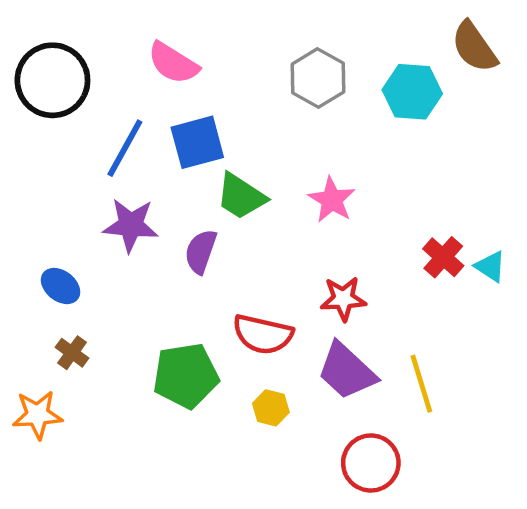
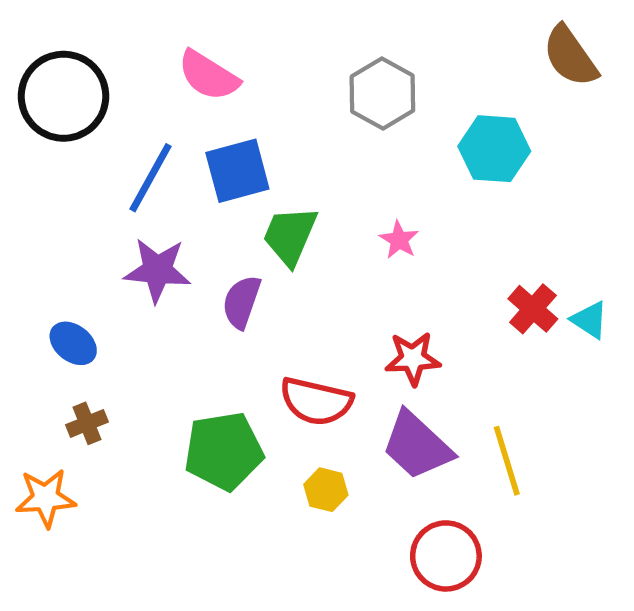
cyan hexagon: (412, 92) -> (494, 149), moved
green trapezoid: (241, 196) -> (290, 236), turned 80
pink star: (332, 200) -> (399, 240), size x0.7
brown cross: (72, 353) -> (87, 423), turned 32

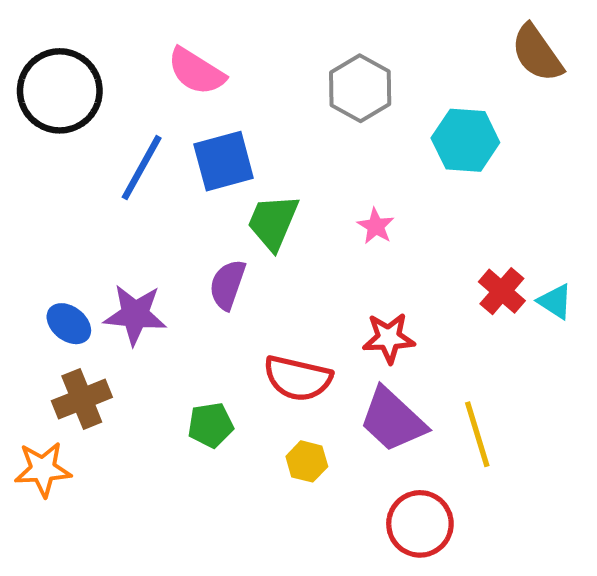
purple star: (157, 270) -> (135, 315), moved
brown cross: (87, 423) -> (82, 399), size x1.5
green pentagon: (224, 451) -> (211, 425), size x0.6

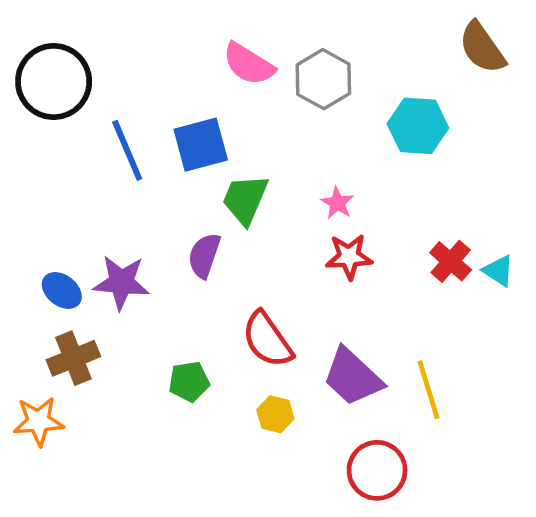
pink semicircle: (196, 71) -> (249, 64), moved
blue line: (142, 168) -> (127, 150), turned -52
red star: (389, 338) -> (349, 257), moved
red semicircle: (298, 378) -> (267, 340), turned 42

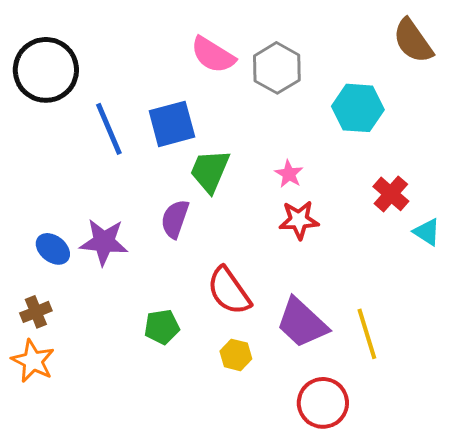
red cross: (451, 261) -> (391, 194), moved
brown cross: (73, 358) -> (36, 312), moved, size x0.7
orange star: (38, 421) -> (33, 361), turned 30

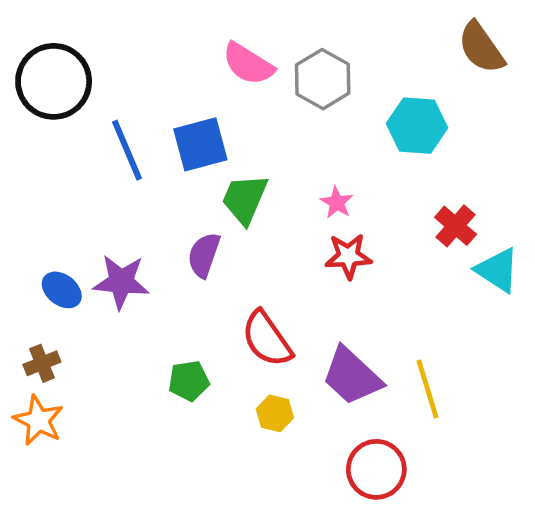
cyan triangle: (427, 232) -> (497, 270), size x1.4

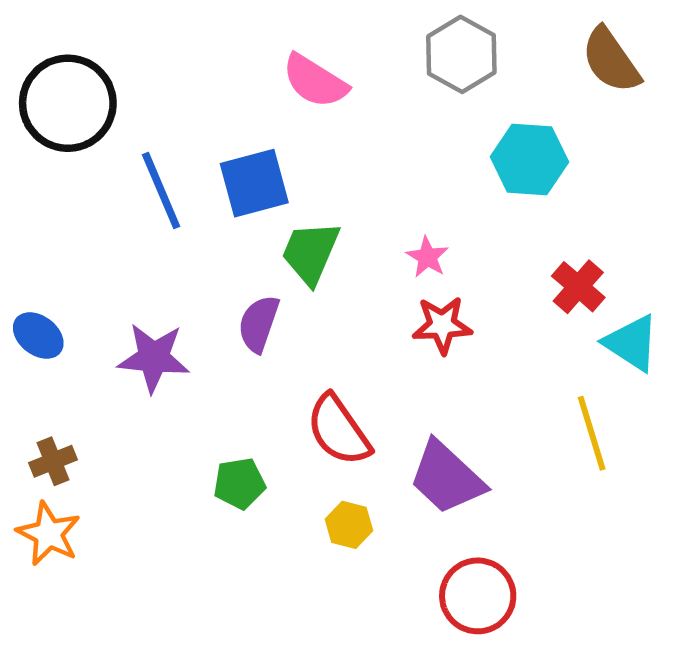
gray hexagon: (323, 79) -> (461, 54), moved
blue ellipse: (62, 290) -> (38, 336), moved
yellow line: (428, 389) -> (592, 433), moved

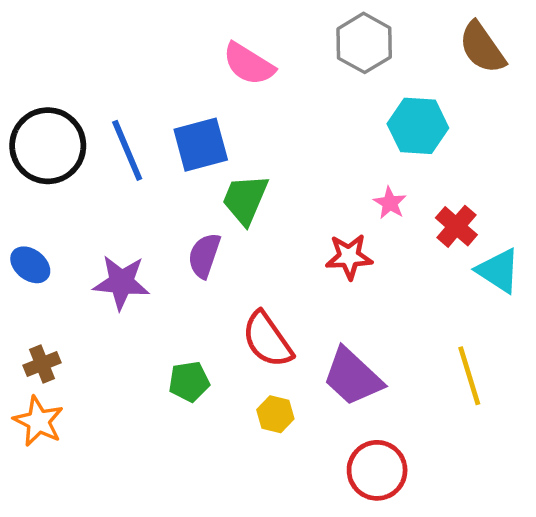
black circle: (68, 103) -> (48, 146), moved
pink star: (427, 257) -> (390, 203), moved
yellow line: (592, 433) -> (469, 376), moved

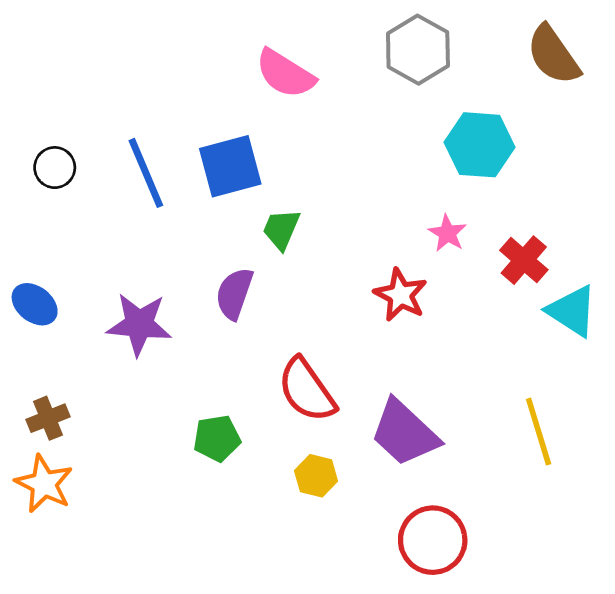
black circle: (48, 146) -> (55, 168), size x0.5
green trapezoid: (245, 199) -> (281, 229), size x0.7
red star: (349, 257) -> (401, 295), turned 30

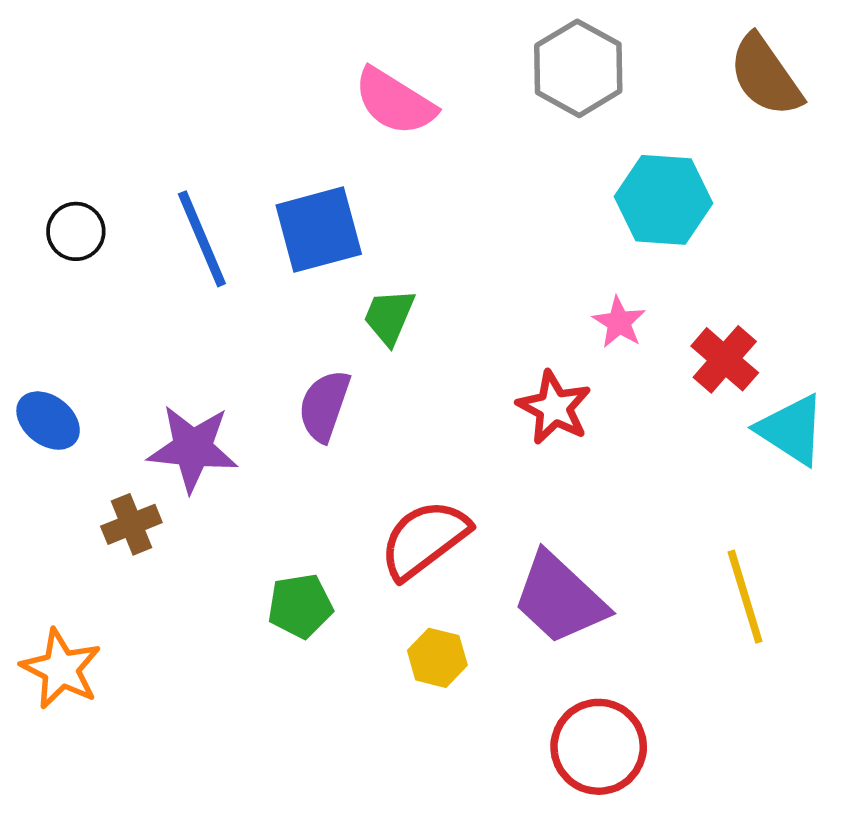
red semicircle: (307, 390) -> (424, 539), turned 88
brown cross: (48, 418) -> (131, 524), moved

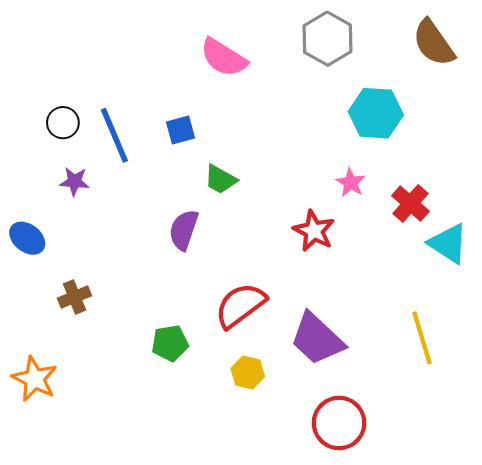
blue square: (319, 230) -> (181, 130), size x0.6
black circle: (76, 231) -> (63, 123), moved
green trapezoid: (389, 317) -> (220, 179), turned -84
purple star: (193, 448) -> (74, 181), moved, size x0.6

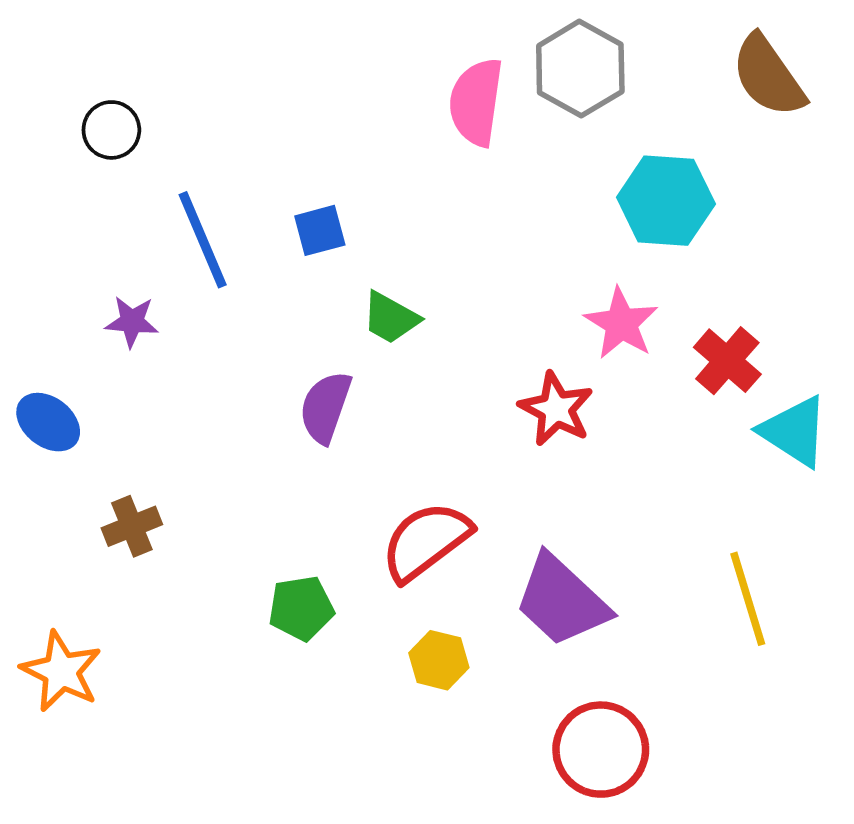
pink semicircle: (224, 58) -> (476, 102), moved, turned 66
black circle: (63, 123) -> (111, 130), moved
pink star: (351, 183) -> (621, 323), size x1.4

